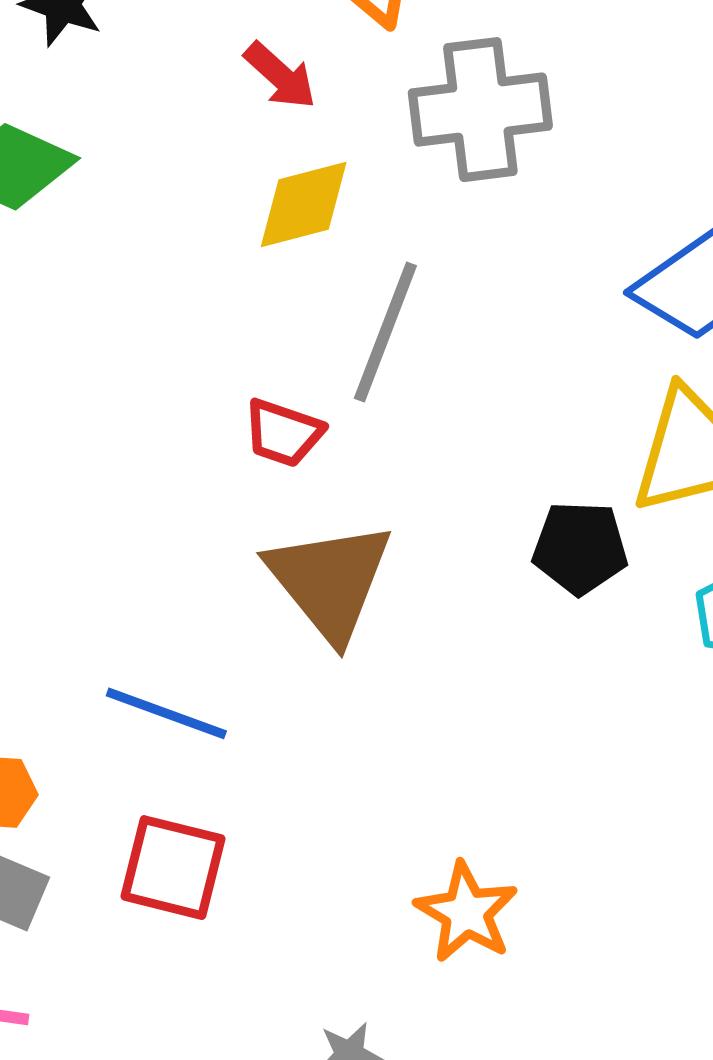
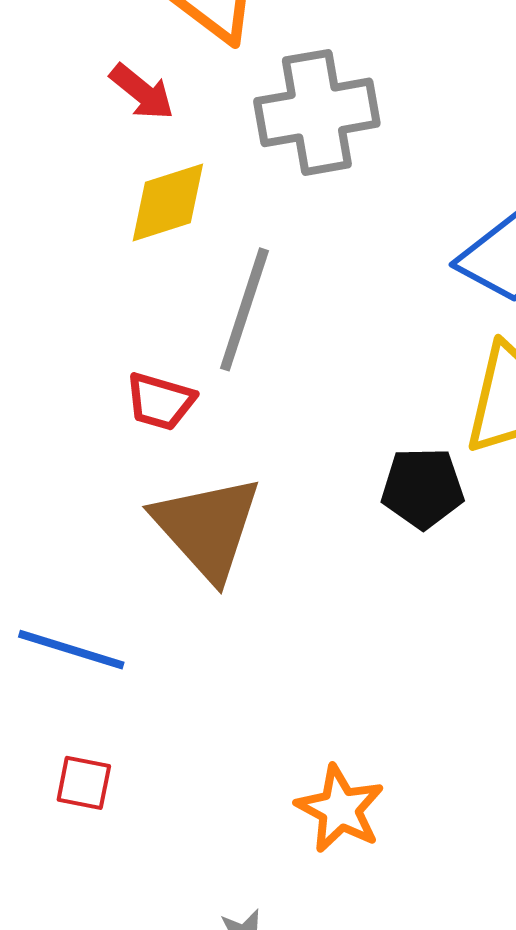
red square: (173, 868) -> (84, 783), size x0.6

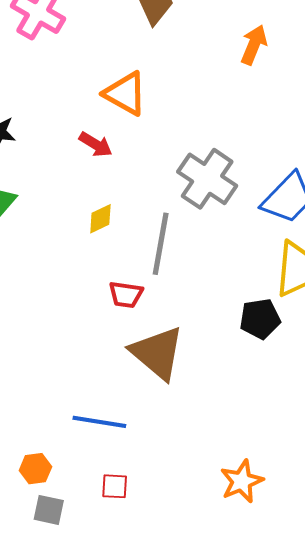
gray cross: (317, 112) -> (207, 179), moved, turned -38
yellow diamond: (168, 203) -> (100, 219), moved, size x0.7
orange star: (340, 809) -> (242, 481), turned 30

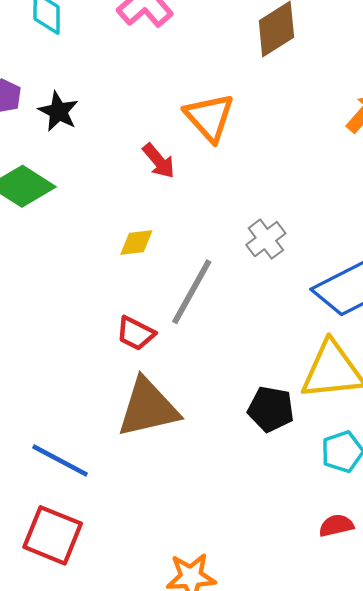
gray cross: (207, 179) -> (266, 239), size x0.6
brown triangle: (157, 353) -> (148, 408), turned 48
red square: (115, 486) -> (53, 535), size x1.8

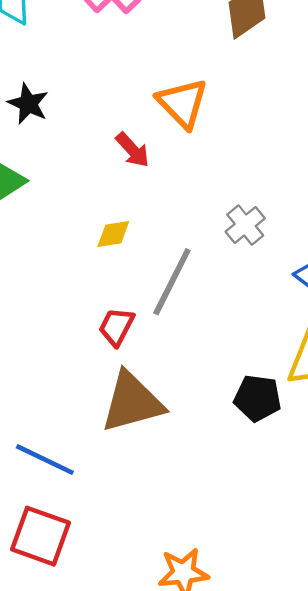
red trapezoid: (136, 333) -> (116, 327), turned 93

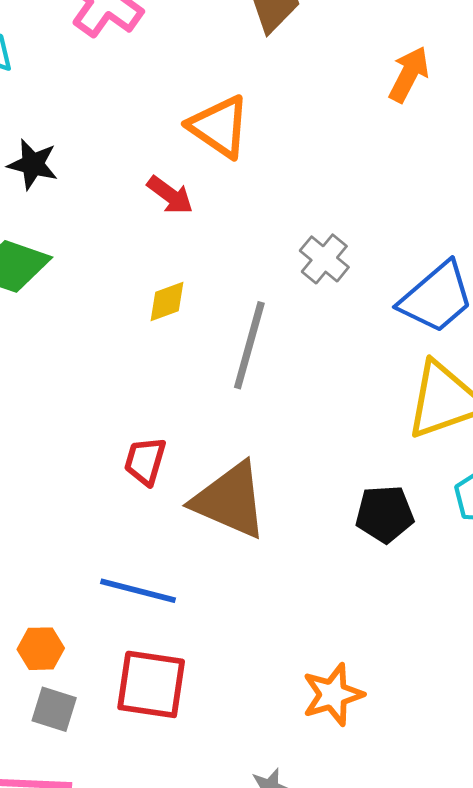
red trapezoid: (116, 327) -> (145, 461), moved
black pentagon: (258, 398) -> (385, 514), moved
brown triangle: (132, 402) -> (230, 500), turned 50

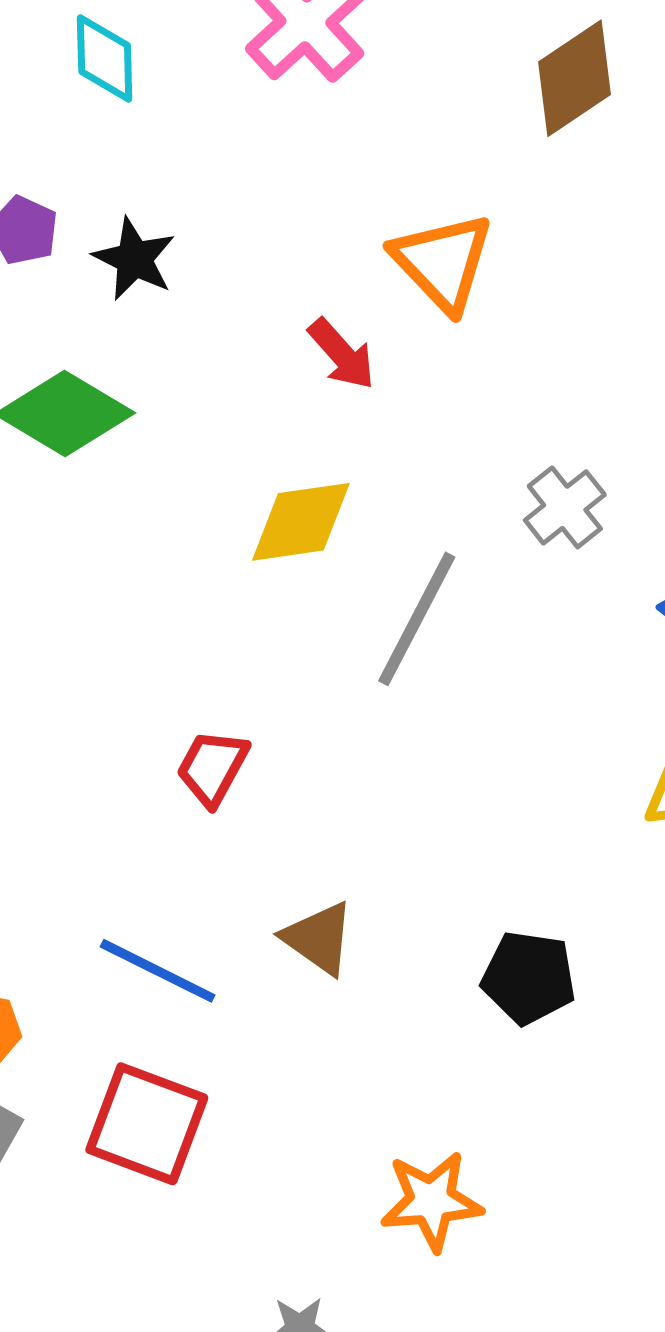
yellow diamond: (167, 301) -> (301, 522), size x1.5
brown triangle: (230, 500) -> (319, 938), moved, size x0.6
black pentagon: (385, 514) -> (529, 978), moved

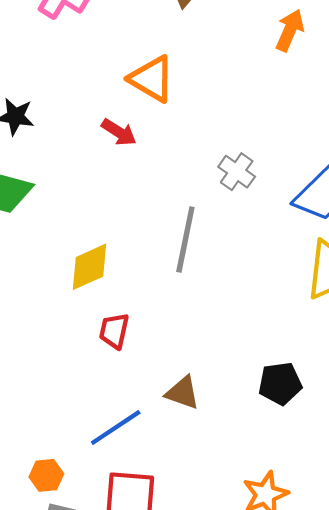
yellow diamond: (301, 522) -> (89, 267), moved
blue line: (158, 971) -> (116, 427), turned -44

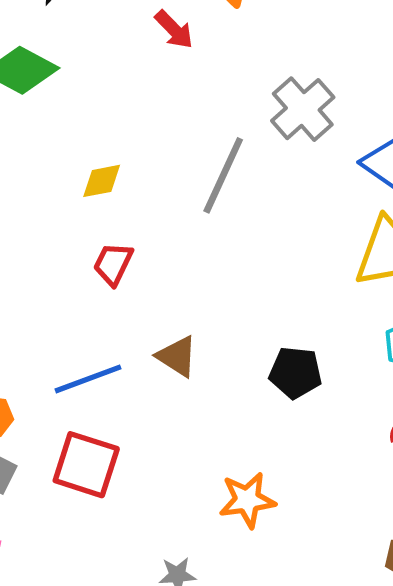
gray cross: (237, 172) -> (303, 109), size x1.4
yellow diamond: (89, 267) -> (102, 181), size x0.7

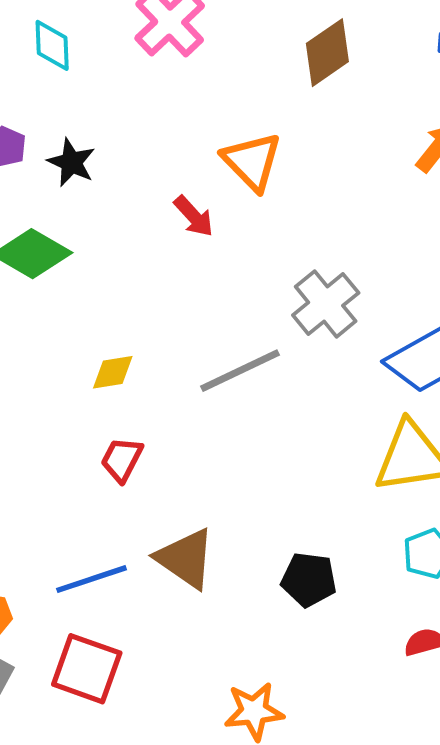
gray line: (223, 175) -> (240, 371), turned 38
brown triangle: (177, 356) -> (186, 558), size x1.4

